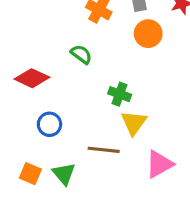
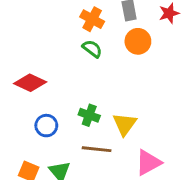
green semicircle: (81, 54) -> (92, 49), moved
green cross: (120, 94) -> (89, 115), moved

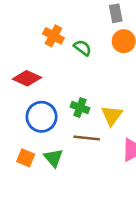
orange cross: (92, 19) -> (53, 36), moved
blue circle: (46, 126) -> (42, 117), size x1.5

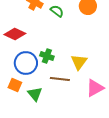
green cross: (80, 107) -> (47, 56), moved
orange square: (26, 158) -> (15, 85), moved

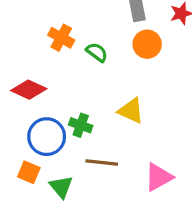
yellow triangle: (79, 62) -> (131, 111), moved, turned -42

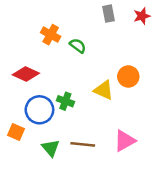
orange circle: (147, 44) -> (128, 76), moved
brown line: (102, 163) -> (83, 144), moved
orange square: (29, 172) -> (16, 132), moved

